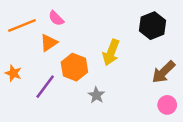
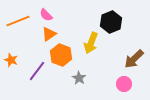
black hexagon: (153, 26) -> (111, 22), moved
orange triangle: (49, 43) -> (49, 34), moved
pink circle: (167, 105) -> (124, 84), moved

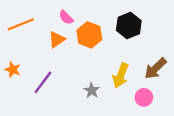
pink semicircle: (46, 15) -> (66, 17), moved
yellow arrow: (91, 43) -> (121, 75), moved
orange hexagon: (61, 55) -> (89, 35), moved

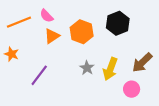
pink semicircle: (66, 17) -> (47, 16), moved
orange star: (13, 70) -> (12, 54), moved
gray star: (92, 90) -> (87, 68), moved

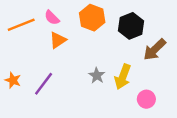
orange hexagon: (82, 32) -> (92, 18), moved
orange star: (12, 54) -> (13, 80), moved
brown arrow: (142, 63) -> (155, 50), moved

